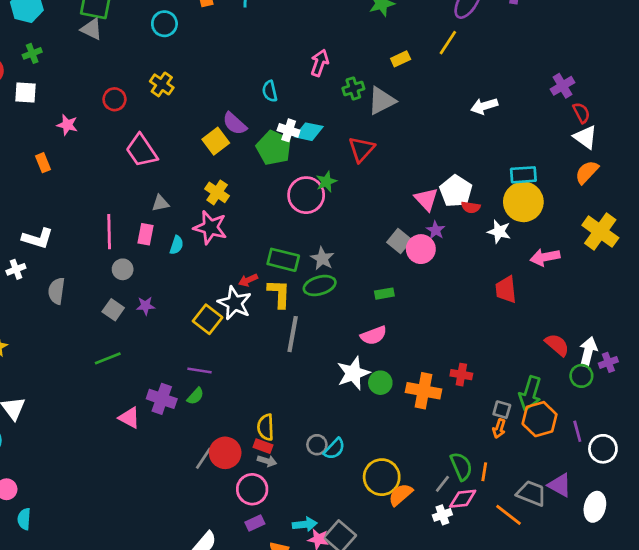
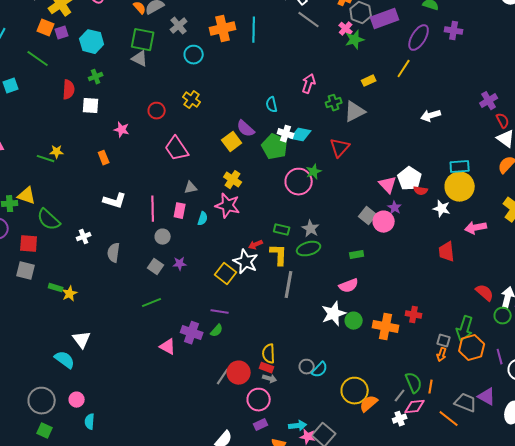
white L-shape: (38, 238) -> (115, 201), moved
green rectangle: (283, 260) -> (282, 230), size x0.7

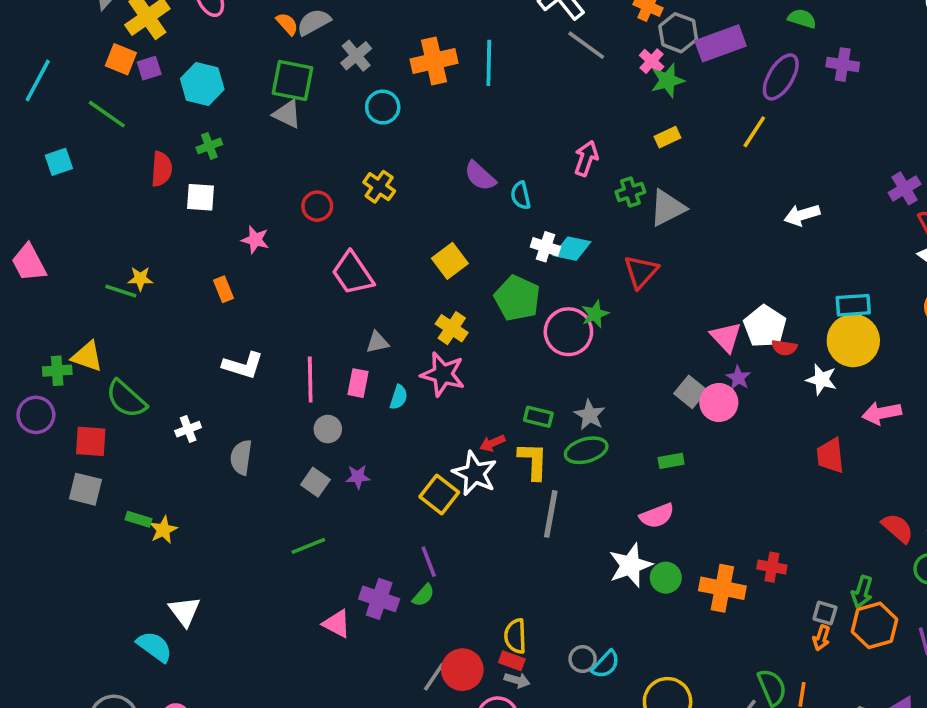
yellow rectangle: (369, 81) -> (668, 137), moved
purple semicircle: (246, 129) -> (480, 176), moved
green pentagon: (275, 147) -> (517, 298), moved
purple line: (220, 312) -> (429, 562), turned 60
green arrow: (465, 329) -> (862, 592), size x0.7

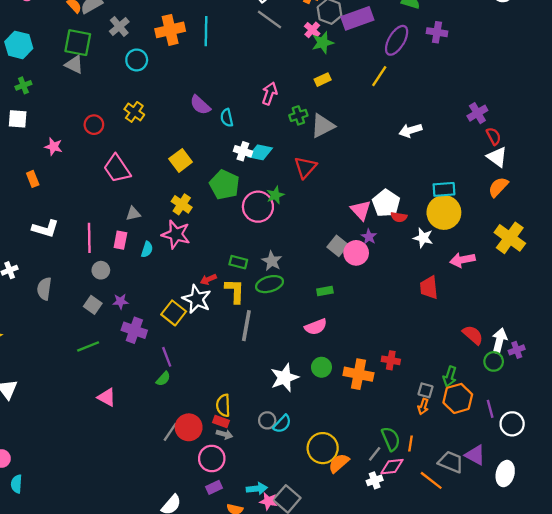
white star: (630, 565) -> (285, 378), moved
purple cross: (379, 599) -> (134, 330), moved

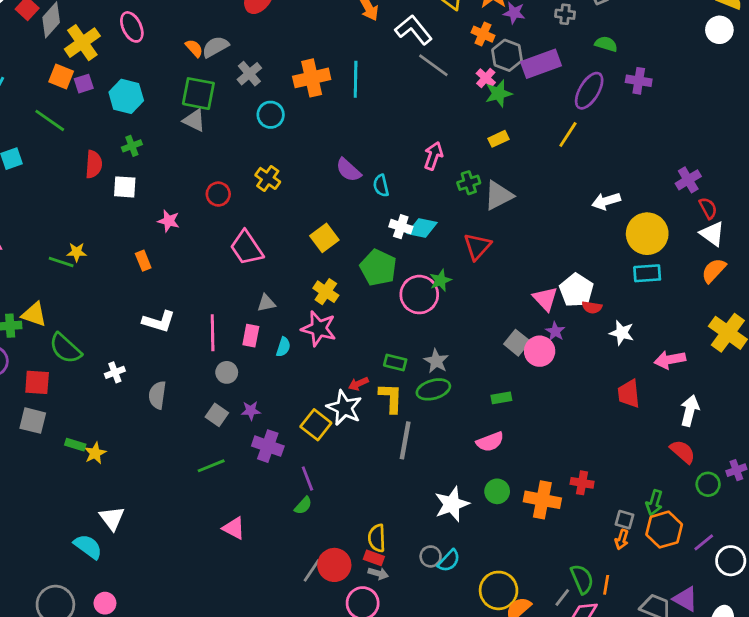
yellow circle: (444, 212) -> (647, 234), moved
white arrow: (499, 341) -> (690, 411), moved
purple line: (490, 409) -> (704, 542), turned 66

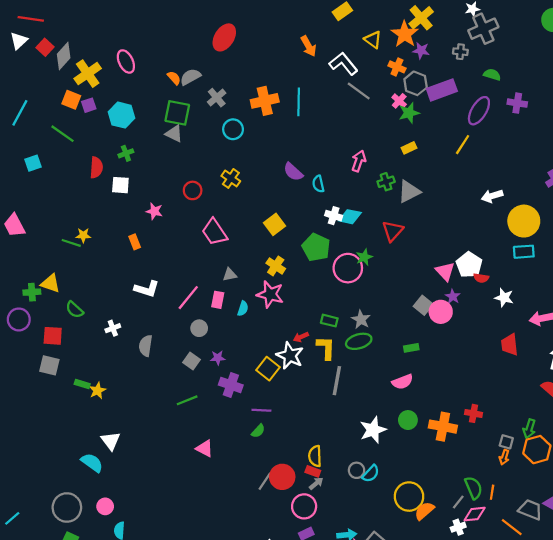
pink line: (213, 333) -> (188, 298), turned 40
green semicircle: (65, 348) -> (75, 310), size x0.7
purple line: (307, 479) -> (261, 410), turned -66
gray arrow: (378, 573) -> (316, 483), turned -56

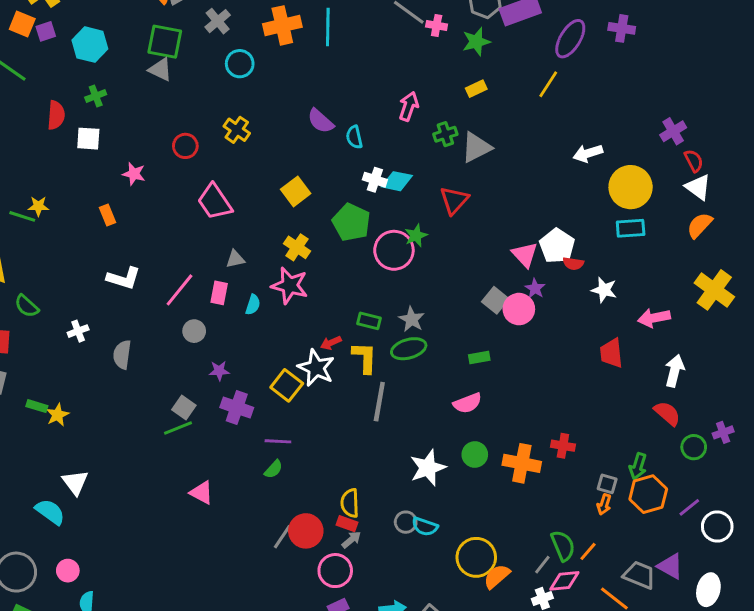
pink cross: (399, 101) -> (437, 25), moved, turned -32
gray square: (191, 361) -> (184, 407), moved
cyan semicircle: (371, 474) -> (425, 526), turned 66
orange line: (492, 492) -> (588, 551), turned 32

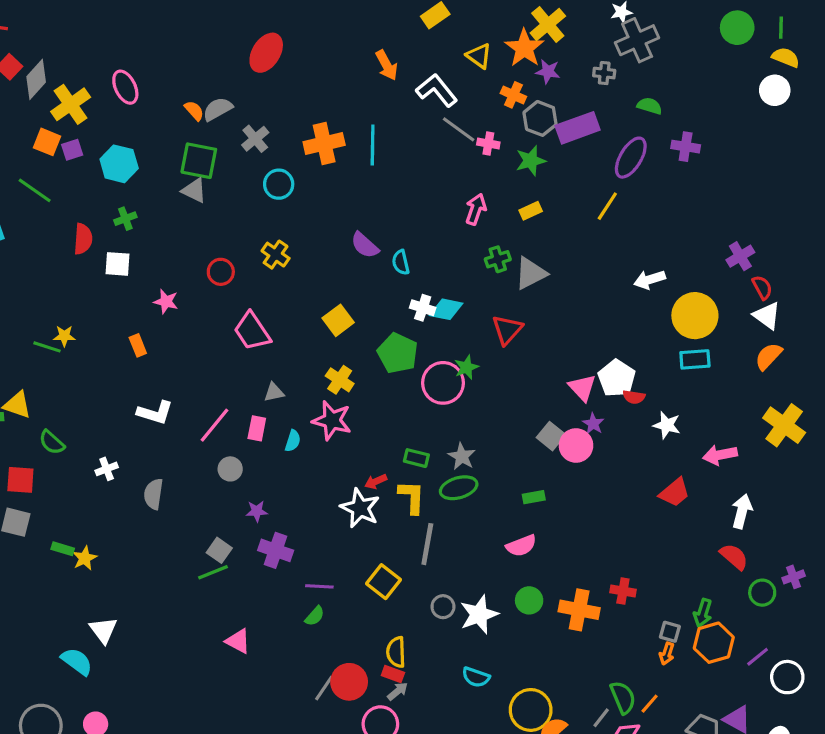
pink arrow: (409, 106) -> (476, 209), moved
red trapezoid: (611, 353) -> (675, 492), turned -124
yellow square: (287, 385) -> (384, 582), moved
gray circle: (406, 522) -> (443, 607), moved

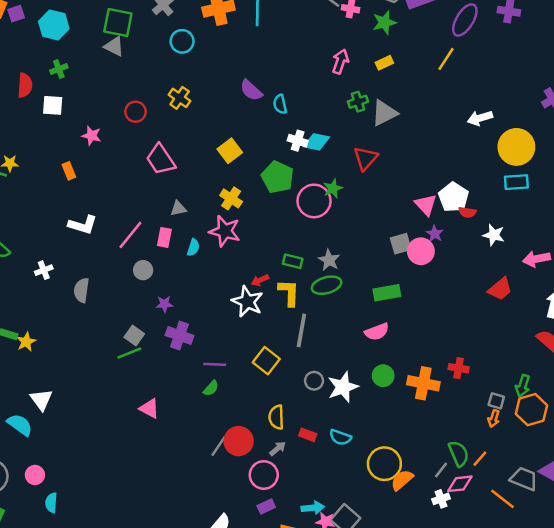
gray square: (551, 436) -> (401, 244), turned 35
green rectangle: (534, 497) -> (387, 293), size x1.5
red rectangle: (393, 674) -> (308, 435), moved

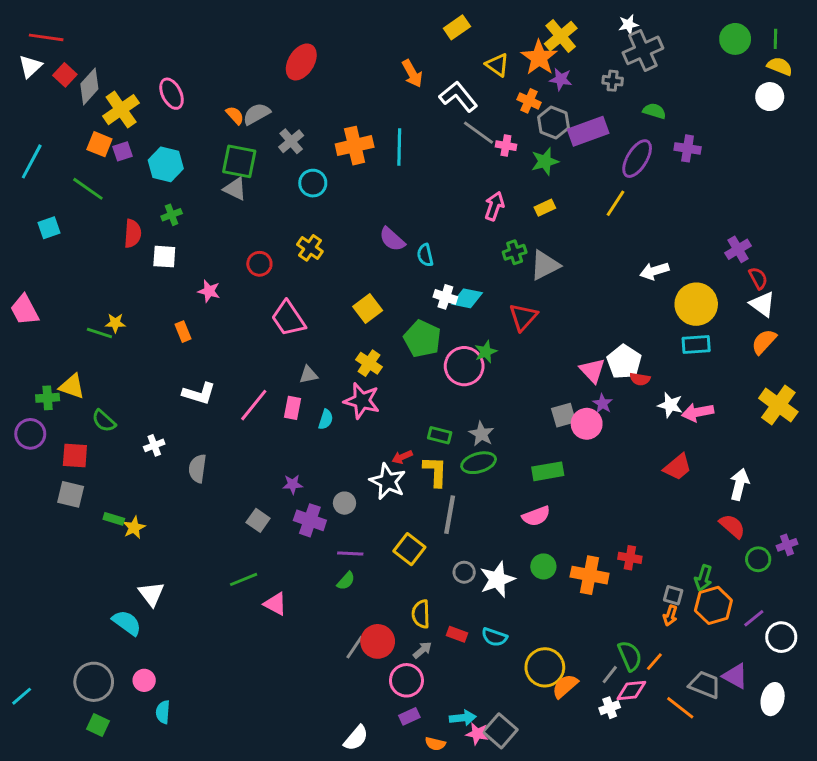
pink arrow: (536, 259) -> (698, 412), moved
gray circle: (143, 270) -> (344, 503), moved
green line: (129, 353) -> (244, 579), moved

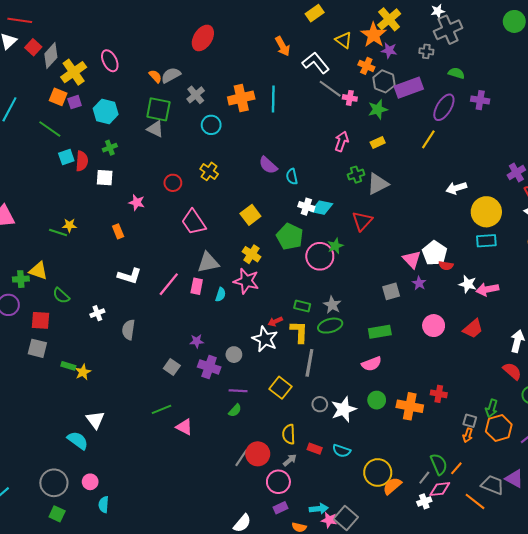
cyan square: (49, 228) -> (66, 157), moved
gray triangle: (308, 375) -> (208, 262), size x1.6
pink circle: (587, 424) -> (434, 326), moved

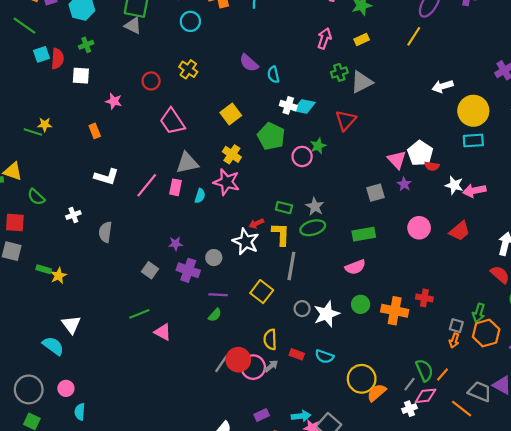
pink circle: (320, 256) -> (302, 156), size x0.7
pink circle: (278, 482) -> (253, 367), moved

